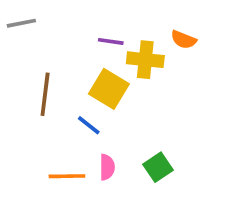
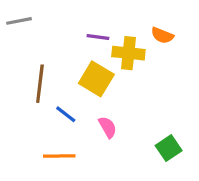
blue line: (89, 125) -> (66, 114), moved
pink semicircle: (107, 167) -> (108, 127), moved, turned -30
green square: (158, 167) -> (169, 148), moved

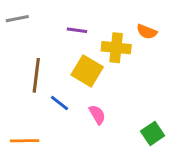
purple line: (98, 37) -> (77, 30), moved
orange line: (59, 156) -> (25, 141), moved

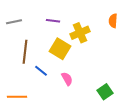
gray line: (17, 19) -> (14, 22), moved
orange semicircle: (147, 32) -> (113, 21), moved, turned 72
yellow cross: (116, 48) -> (80, 33), turned -30

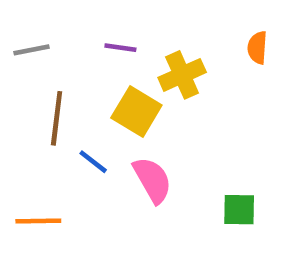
pink semicircle: (67, 79) -> (152, 180), size x1.5
green square: (105, 92) -> (239, 210), turned 35

